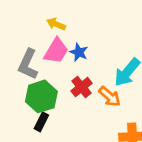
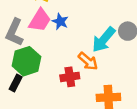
red cross: (81, 87) -> (70, 77), moved, turned 30
black rectangle: (41, 122) -> (16, 83), moved

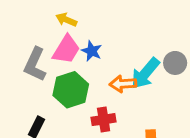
green hexagon: (26, 61) -> (71, 90), moved
orange arrow: (88, 61) -> (123, 84), moved, turned 135

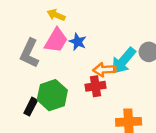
green hexagon: (71, 90) -> (52, 95), moved
red cross: (104, 120) -> (95, 86), moved

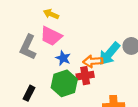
pink trapezoid: (56, 40) -> (51, 36), turned 85
blue star: (78, 42) -> (63, 58), moved
green hexagon: (52, 95) -> (64, 83), moved

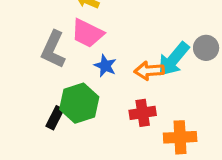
red cross: (85, 76) -> (143, 113), moved
green hexagon: (64, 83) -> (79, 103), moved

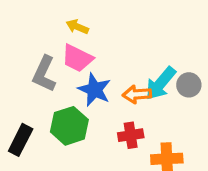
gray circle: (206, 48) -> (189, 85), moved
blue star: (105, 66) -> (95, 90), size x1.5
black rectangle: (55, 118) -> (21, 140), moved, size x1.4

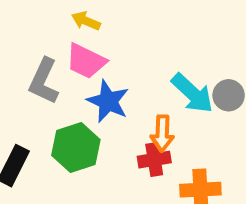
cyan arrow: (161, 83) -> (192, 93), turned -87
orange arrow: (137, 94) -> (162, 133), moved, turned -84

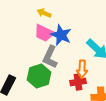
gray L-shape: (44, 81) -> (50, 57), moved
blue star: (108, 101) -> (61, 35), moved

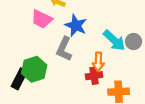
pink trapezoid: (44, 33) -> (42, 19), moved
green hexagon: (39, 76) -> (34, 69), moved

